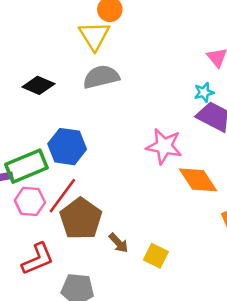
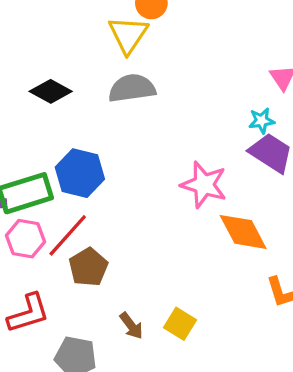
brown pentagon: (81, 219) -> (88, 267), size x0.7
brown arrow: (118, 243) -> (131, 326), moved

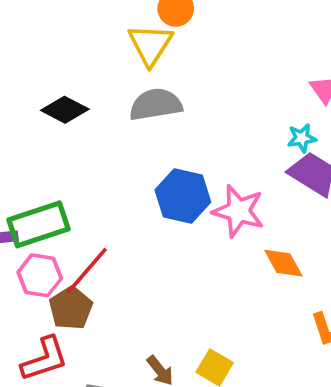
blue hexagon: (80, 173) -> (183, 196), moved
orange diamond: (243, 232) -> (283, 263), size x0.7
brown pentagon: (88, 267) -> (71, 308), moved

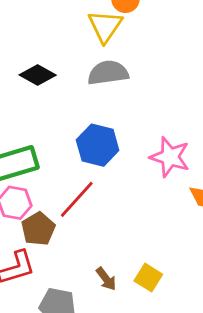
blue hexagon: (183, 196) -> (98, 145), moved
red line: (87, 271) -> (77, 199), moved

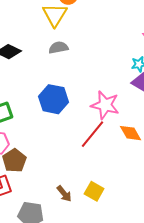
gray semicircle: (108, 73) -> (58, 48), size x0.7
red line: (77, 199) -> (92, 134), moved

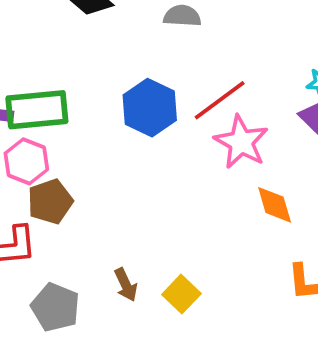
red line: (92, 134) -> (220, 100), moved

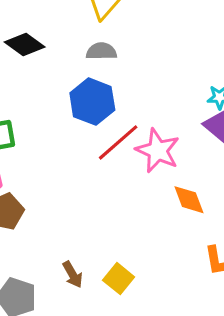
red line: (220, 100) -> (118, 142), moved
blue hexagon: (150, 108) -> (92, 102), moved

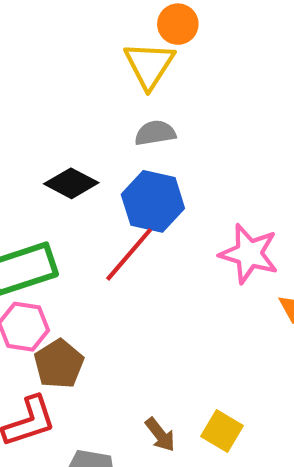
black diamond: (25, 45) -> (71, 183), moved
red line: (118, 142) -> (129, 254), moved

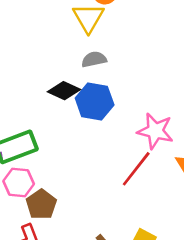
black diamond: (71, 183) -> (64, 91), moved
red line: (129, 254) -> (136, 169), moved

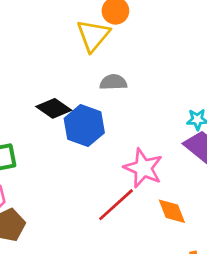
gray semicircle: (94, 59) -> (113, 82), moved

